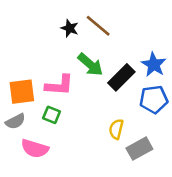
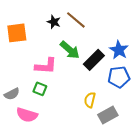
orange square: (22, 92) -> (17, 33), moved

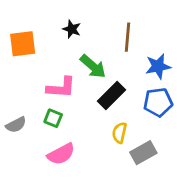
brown line: (76, 20) -> (127, 37), moved, turned 55
blue star: (119, 50) -> (158, 66), turned 30
black rectangle: (94, 60) -> (112, 96), moved
pink semicircle: (27, 115) -> (61, 154), moved, turned -45

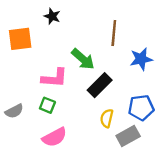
black star: (72, 29) -> (52, 16), moved
blue pentagon: (158, 102) -> (141, 108), moved

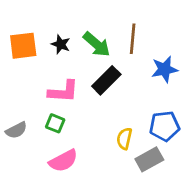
black star: (52, 16) -> (61, 44), moved
green arrow: (83, 59) -> (97, 44), moved
black rectangle: (100, 85) -> (106, 80), moved

